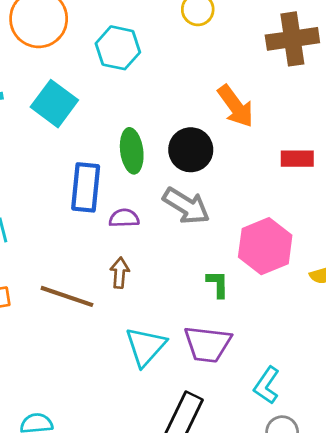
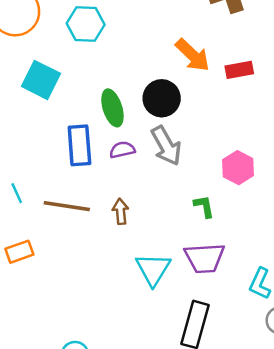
red rectangle: (297, 159) -> (239, 70), moved
gray arrow: (186, 206) -> (166, 146), turned 39
purple semicircle: (124, 218) -> (122, 150), moved
pink hexagon: (265, 246) -> (238, 168), size x0.7
brown line: (67, 296) -> (67, 206), moved

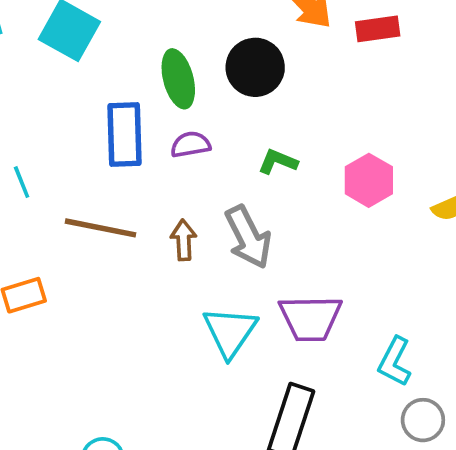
gray arrow: (166, 146) -> (248, 237), moved
cyan line: (17, 193) -> (22, 182), moved
green L-shape: (204, 206) -> (278, 162), moved, turned -60

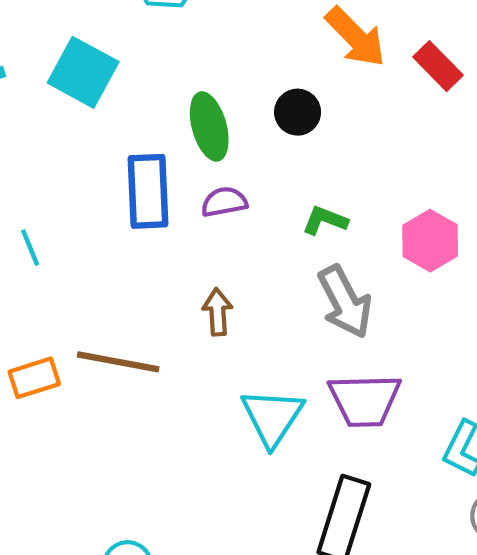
red rectangle: (378, 29) -> (438, 66), turned 54
black circle: (255, 67) -> (298, 112), size x0.7
brown line: (101, 228) -> (118, 362), moved
gray arrow: (248, 237) -> (345, 302), moved

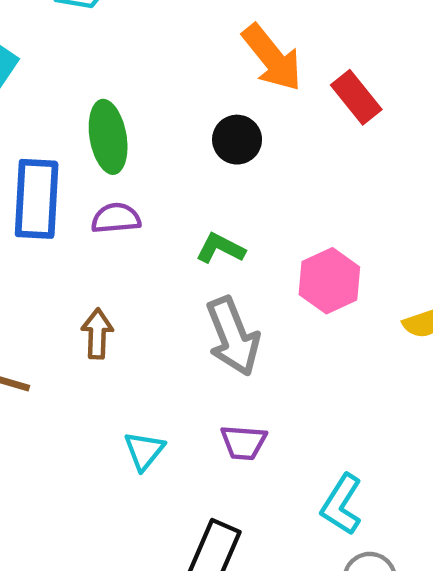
black circle: (298, 112) -> (237, 140), moved
purple trapezoid: (365, 400) -> (243, 443), size x0.6
cyan triangle: (272, 417) -> (144, 451), size x0.6

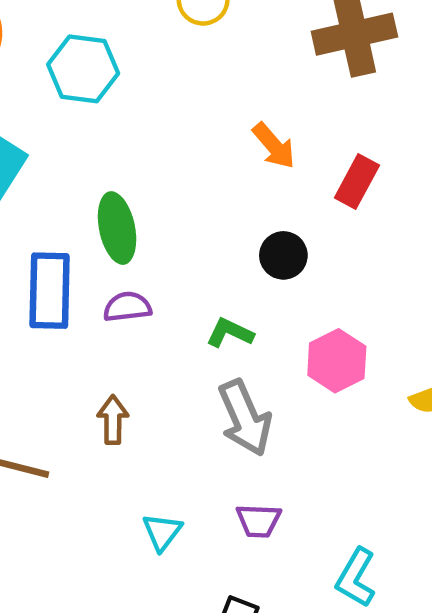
orange arrow: (272, 58) -> (274, 146), size x0.7
red rectangle: (356, 97) -> (357, 181), turned 69
black circle: (237, 140) -> (283, 255), moved

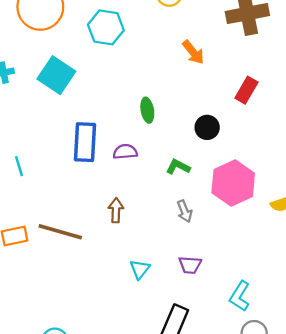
orange arrow: (274, 146) -> (193, 52), moved
green ellipse: (117, 228) -> (147, 110), moved, size x0.7
pink hexagon: (337, 361) -> (233, 183), size x1.4
gray arrow: (245, 418) -> (185, 211), size x0.6

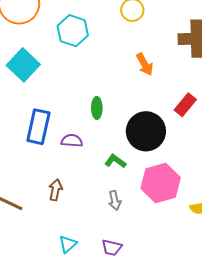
black circle: (207, 127) -> (146, 131), size x1.8

